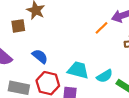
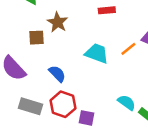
cyan trapezoid: (78, 70) -> (97, 53), moved
cyan semicircle: (105, 76) -> (127, 103), turned -119

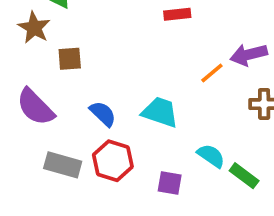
brown star: (58, 22) -> (34, 28), moved
cyan trapezoid: (97, 53) -> (160, 112), moved
purple square: (86, 118) -> (170, 183), moved

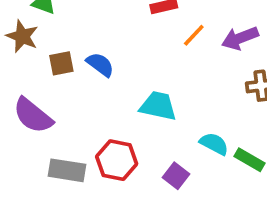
orange line: (212, 73) -> (194, 35), moved
blue semicircle: (103, 114) -> (100, 65), moved
purple square: (170, 183) -> (176, 176), turned 35

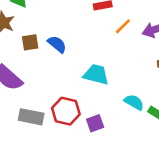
purple square: (176, 176) -> (95, 123), moved, turned 30

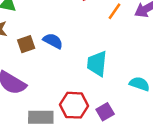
cyan trapezoid: (96, 75) -> (97, 64), turned -88

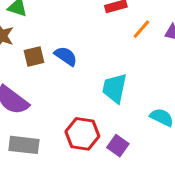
purple square: (105, 112) -> (118, 146), turned -30
gray rectangle: (41, 117) -> (24, 145), moved

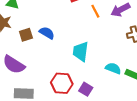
orange line: (141, 29) -> (95, 11), turned -64

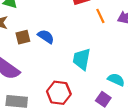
purple square: (86, 89) -> (103, 99), moved

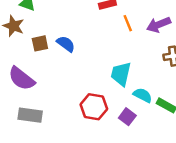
cyan trapezoid: (82, 59) -> (121, 74), moved
red hexagon: (59, 93) -> (94, 107), moved

